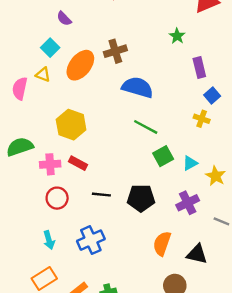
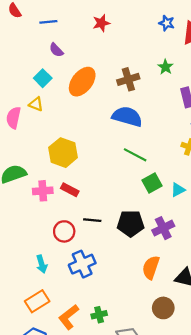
brown cross: (115, 51) -> (128, 79), moved
orange ellipse: (80, 65) -> (82, 82), moved
red circle: (57, 198) -> (64, 231), moved
purple cross: (188, 203) -> (163, 228), moved

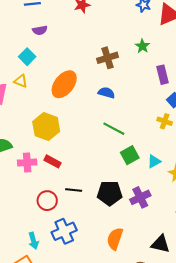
purple semicircle: (56, 50) -> (40, 30), turned -56
orange ellipse: (82, 82) -> (64, 84), moved
blue semicircle: (127, 117) -> (106, 93), size x0.6
cyan arrow: (42, 264) -> (33, 241), moved
orange semicircle: (151, 267) -> (115, 239), moved

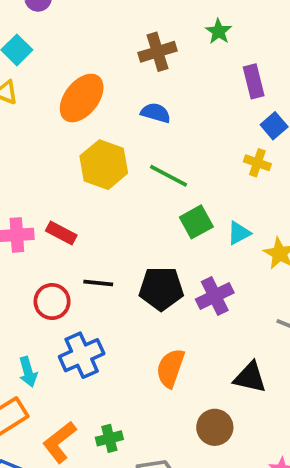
yellow hexagon: (46, 127) -> (104, 165), moved

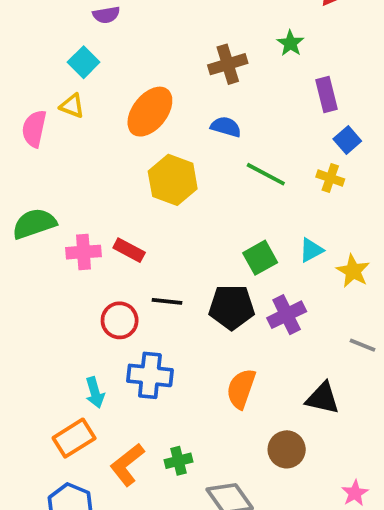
green line: (169, 176) -> (266, 174), moved
green square: (196, 222) -> (260, 258), moved
blue cross: (82, 355) -> (150, 375), turned 30

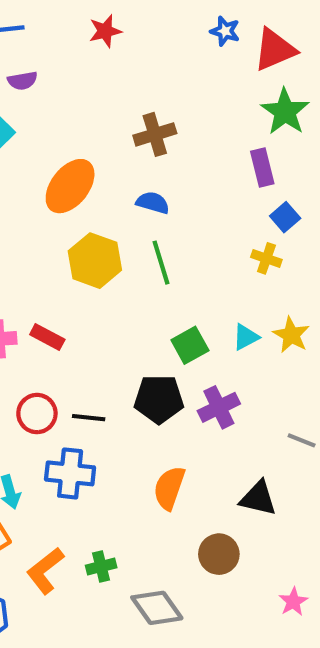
green star: (290, 43) -> (285, 112), moved, size x1.6
green line: (266, 174) -> (161, 263), moved, turned 45
yellow star: (353, 271) -> (291, 335), moved
black line: (167, 301) -> (89, 418), moved

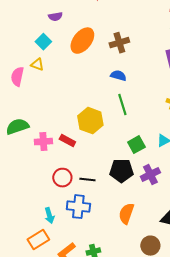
orange ellipse: (70, 186) -> (82, 41), moved
yellow hexagon: (95, 261) -> (90, 121), moved

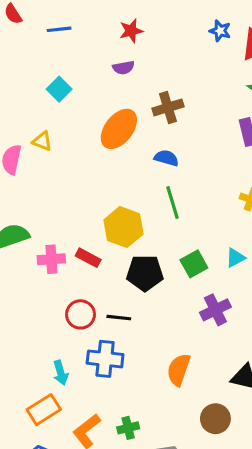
purple semicircle: (55, 17) -> (123, 68), moved
orange ellipse: (82, 41) -> (119, 129), moved
cyan square: (43, 42) -> (59, 89), moved
black pentagon: (121, 171) -> (145, 273), moved

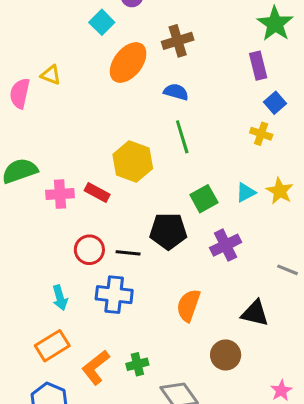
cyan square: (59, 89) -> (102, 22), moved
black pentagon: (145, 273) -> (168, 231), moved
cyan arrow: (61, 373) -> (60, 298), moved

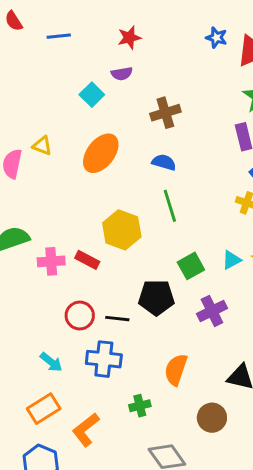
orange ellipse: (128, 62) -> (101, 153), moved
cyan arrow: (60, 298) -> (51, 362), turned -35
green cross: (137, 364) -> (140, 406), moved

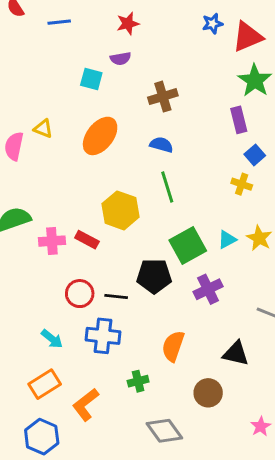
blue star: (216, 38) -> (212, 24), turned -30
cyan square: (92, 95) -> (91, 79), turned -30
green square: (191, 266) -> (188, 245), size x1.4

